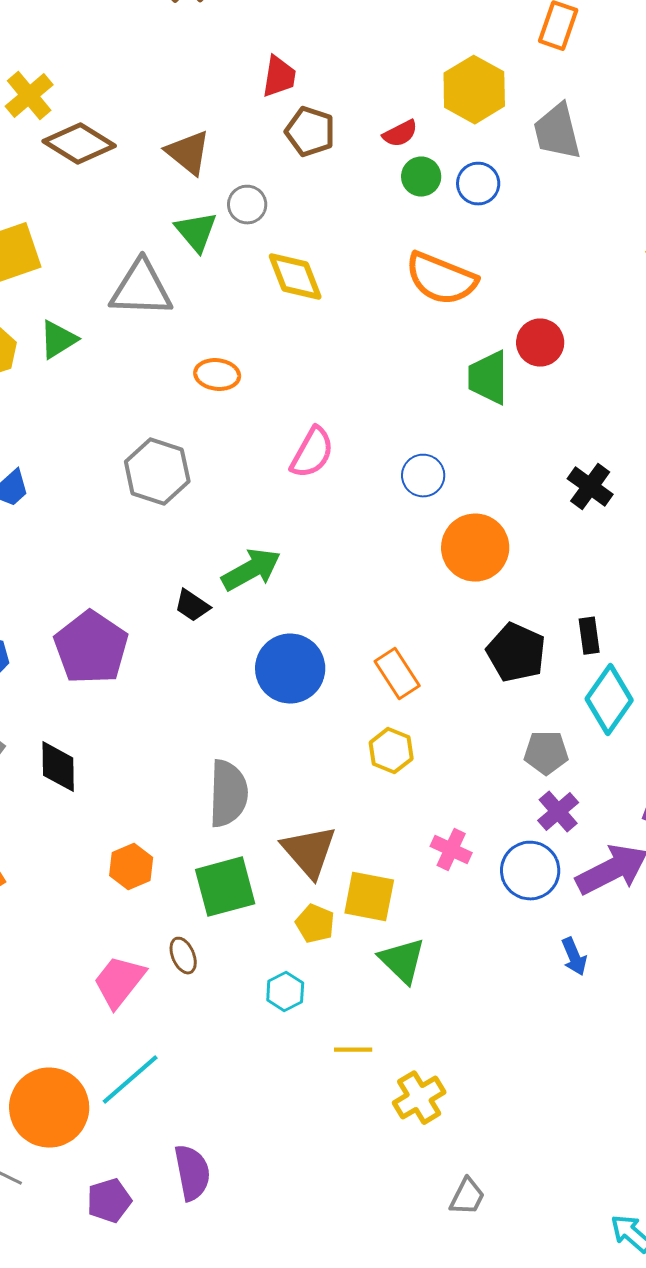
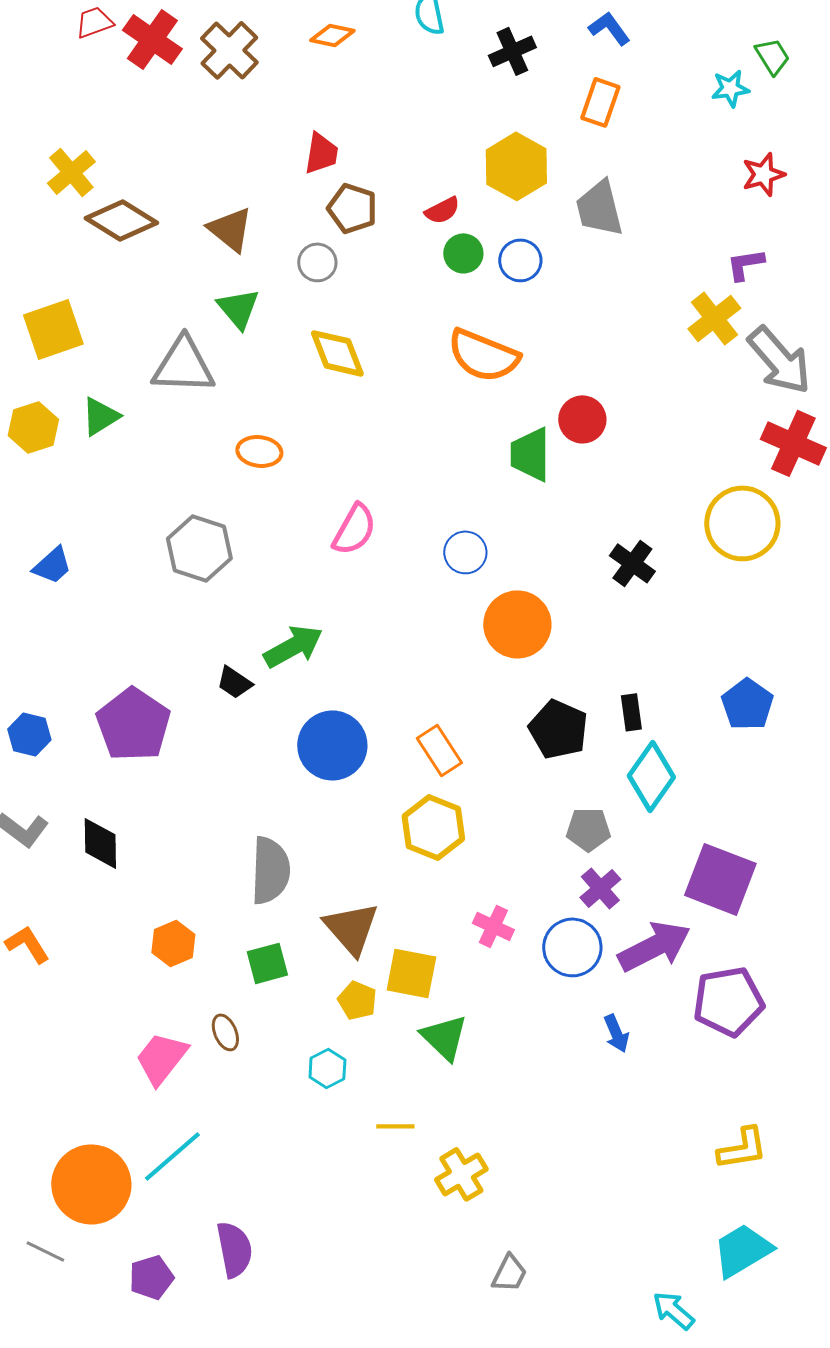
gray circle: (247, 205) -> (317, 262), moved
yellow hexagon: (391, 751) -> (433, 827), size x1.4
green square: (225, 887) -> (267, 963), size x0.7

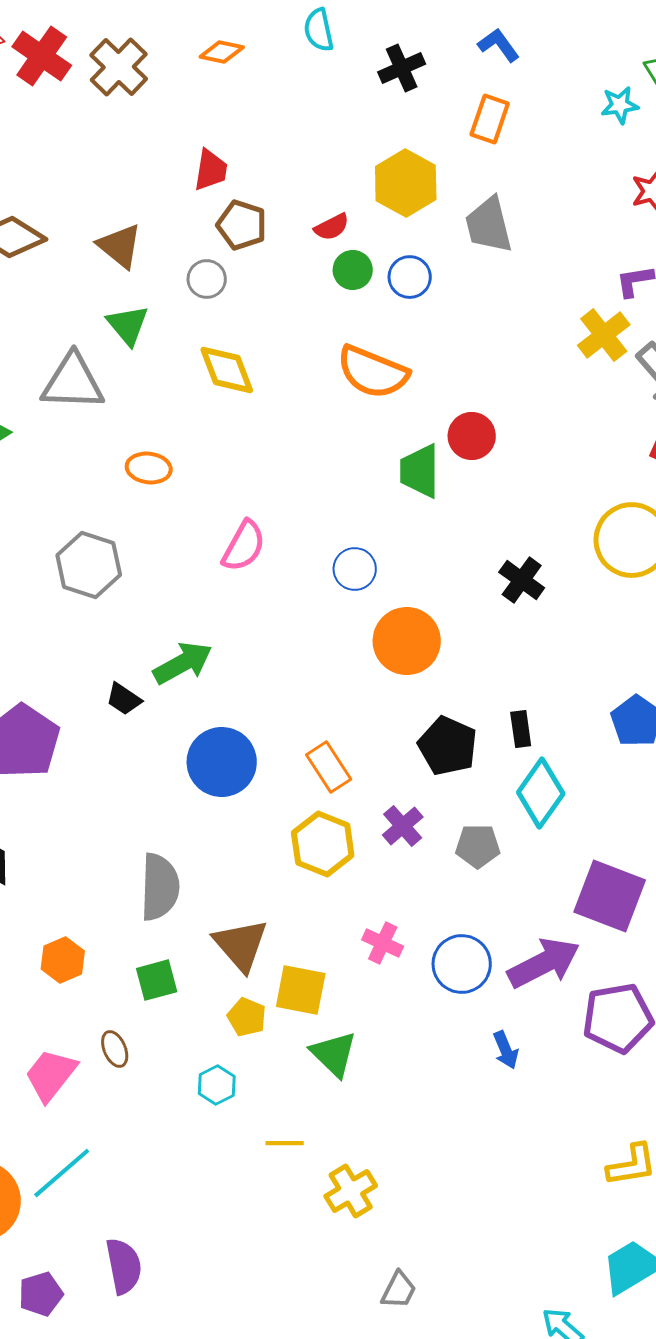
purple cross: (600, 888) -> (403, 826), moved

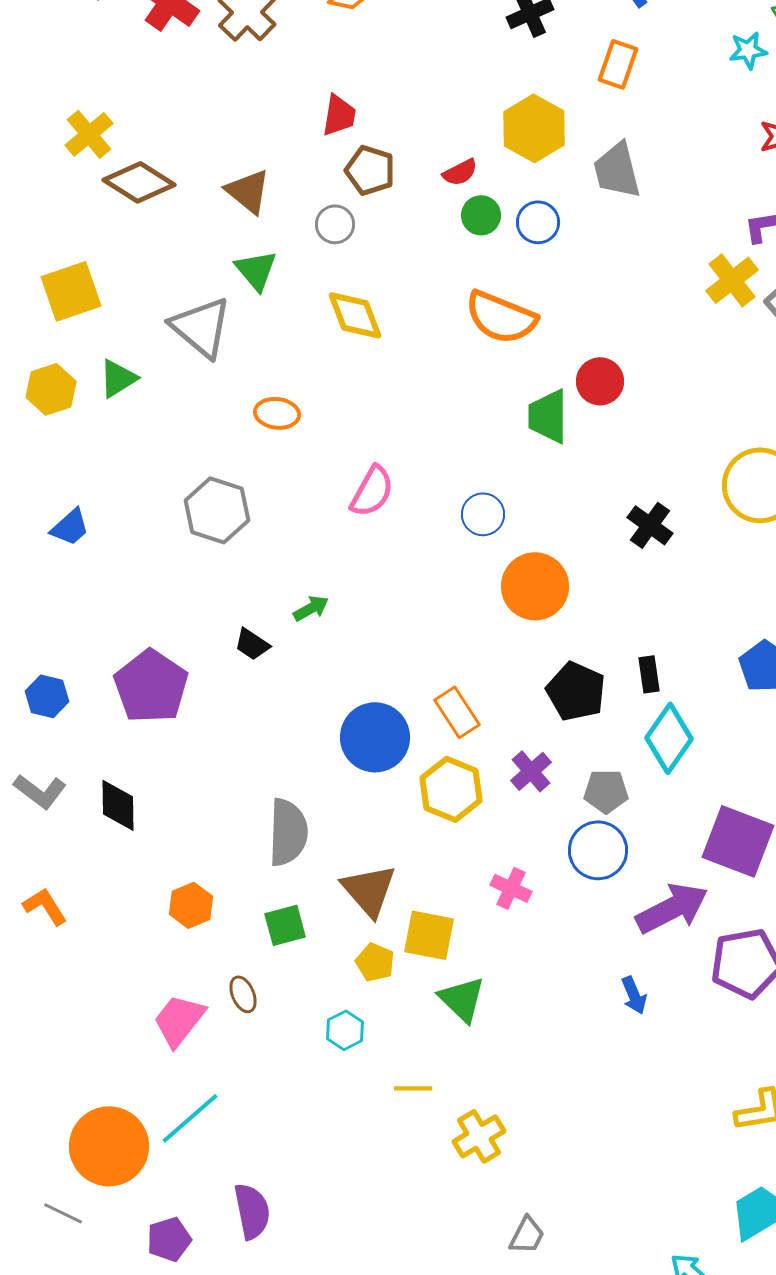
gray triangle: (73, 382) -> (201, 327), turned 38
green arrow: (183, 663) -> (311, 608), size x0.6
blue circle: (222, 762) -> (375, 737), moved
blue circle: (462, 964) -> (598, 850), moved

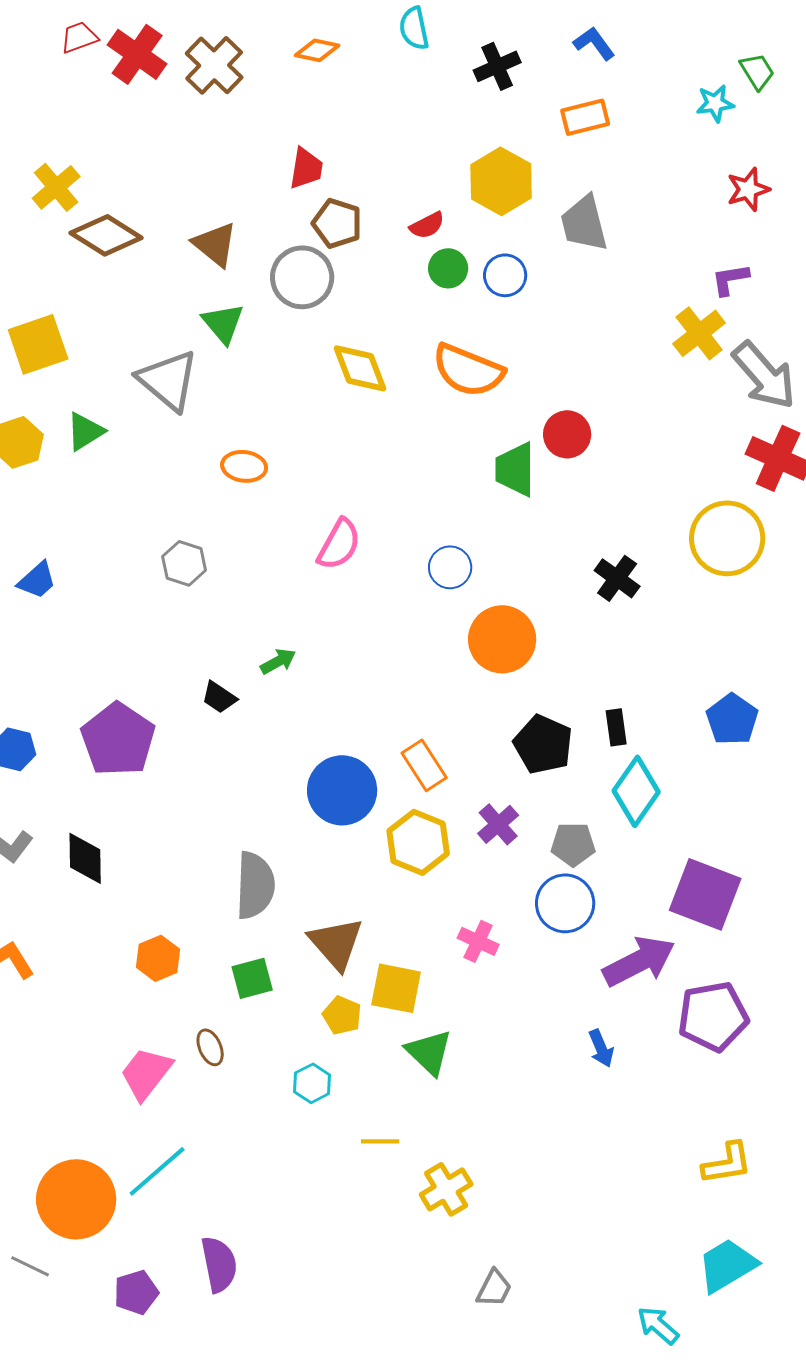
orange rectangle: (618, 64) -> (585, 117), turned 57
gray circle: (335, 224) -> (302, 277), size x1.6
yellow diamond: (355, 315) -> (360, 368), moved
gray hexagon: (217, 510) -> (184, 563), size x0.7

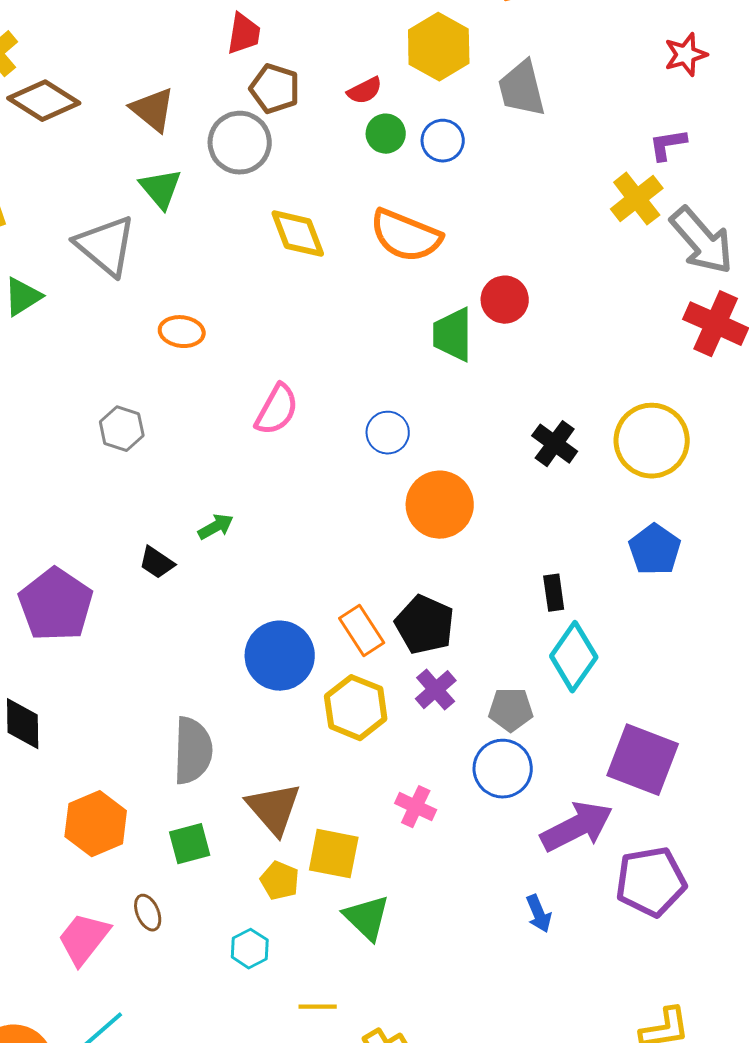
yellow circle: (727, 538) -> (652, 441), moved
blue pentagon: (732, 719) -> (655, 550), moved
black pentagon: (543, 744) -> (425, 625), moved
orange hexagon: (158, 958) -> (96, 824), size x1.4

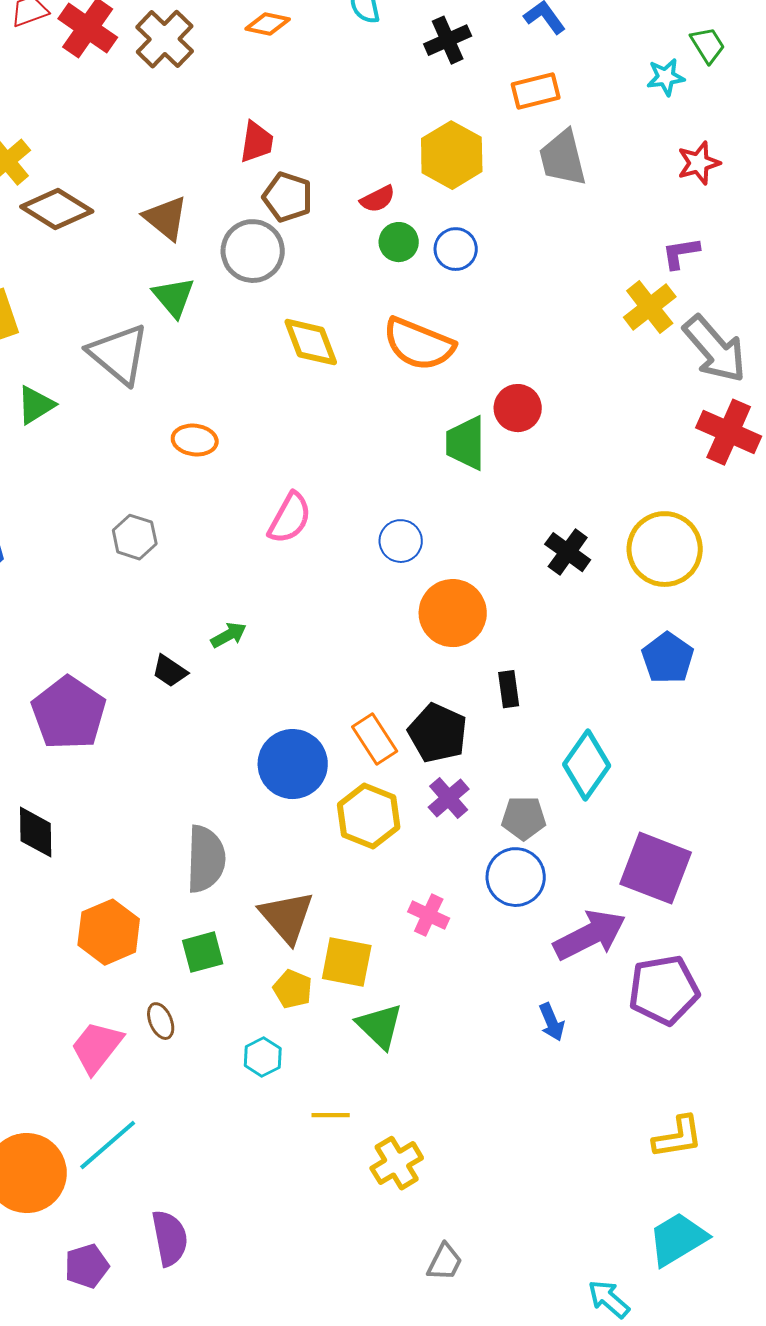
gray trapezoid: (522, 89) -> (563, 158), moved
black rectangle: (554, 593) -> (509, 689), moved

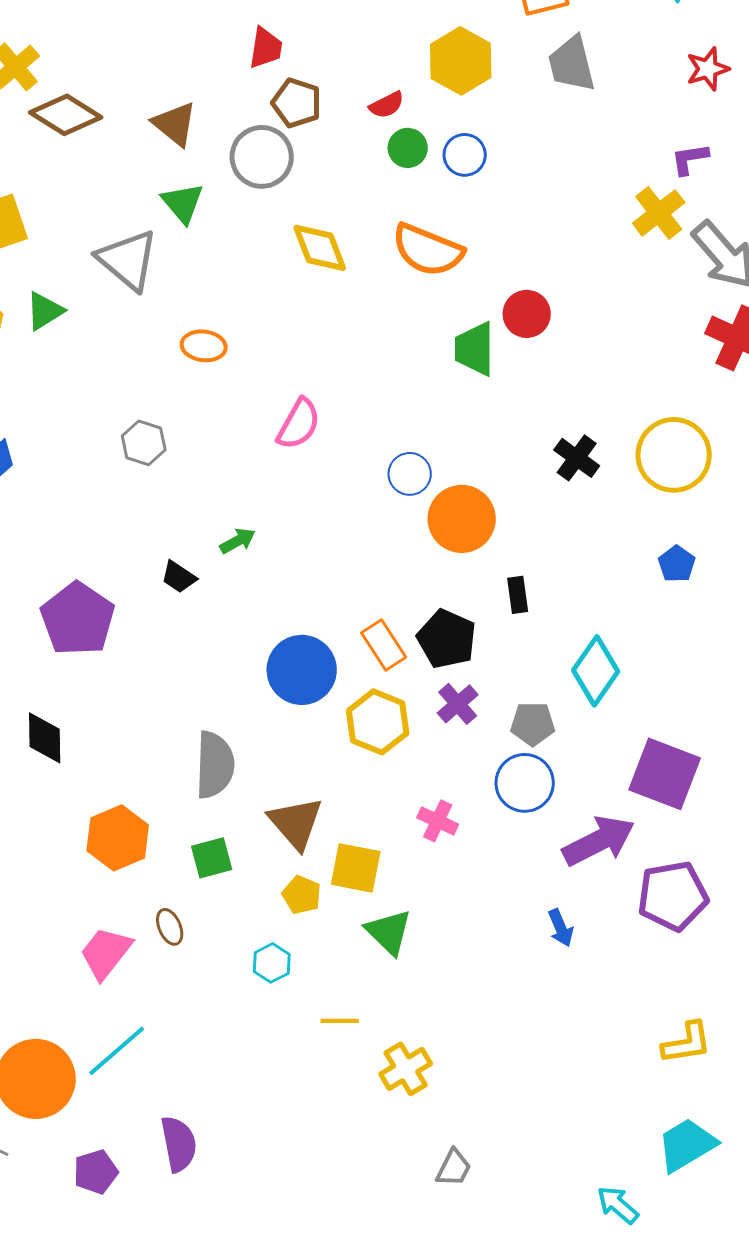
blue circle: (401, 541) -> (410, 474), moved
blue pentagon: (668, 658) -> (677, 564), size x0.7

